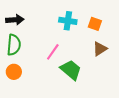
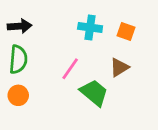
brown triangle: (100, 49) -> (119, 67), moved

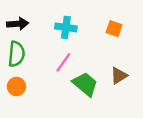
cyan cross: (90, 27) -> (66, 27), moved
brown triangle: (119, 67) -> (119, 76), moved

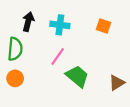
black arrow: (18, 24) -> (28, 22), moved, turned -72
brown triangle: (119, 76) -> (117, 83), moved

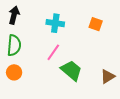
black arrow: (28, 22) -> (14, 15), moved

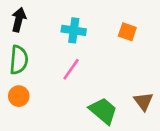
green trapezoid: (71, 70) -> (103, 111), moved
brown triangle: (108, 76) -> (143, 101), turned -35

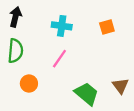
orange square: (127, 32) -> (107, 27), turned -35
orange circle: (19, 96) -> (29, 84), moved

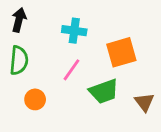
orange square: (107, 27) -> (121, 52), moved, size x1.6
green trapezoid: (87, 94) -> (104, 91), moved, turned 120

